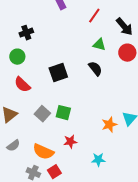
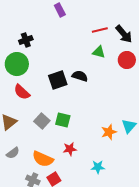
red line: (94, 16) -> (100, 30), moved, turned 42
green circle: (17, 57) -> (17, 64), size x1.5
black semicircle: (95, 69) -> (80, 76), moved, turned -35

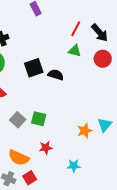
red line: (100, 30) -> (76, 29), turned -49
black square: (58, 80) -> (34, 68), moved

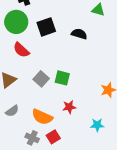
black square: (34, 68) -> (46, 27), moved

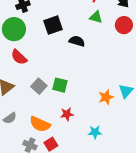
black square: (46, 27) -> (53, 25), moved

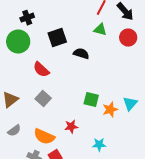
red semicircle: (19, 57) -> (41, 70), moved
green square: (60, 85) -> (91, 100), moved

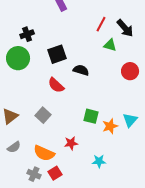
green triangle: (100, 30) -> (110, 45), moved
red circle: (128, 38) -> (130, 71), moved
red semicircle: (41, 70) -> (56, 85), moved

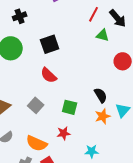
black cross: (27, 34) -> (20, 16), moved
black semicircle: (81, 70) -> (101, 95), moved, turned 42
green square: (91, 116) -> (70, 107), moved

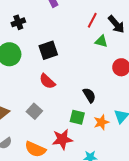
black semicircle: (101, 95) -> (89, 95), moved
green square: (70, 107) -> (77, 117), moved
red star: (64, 133) -> (62, 139), size x1.5

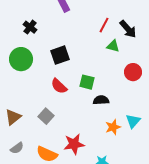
black cross: (18, 22) -> (30, 27), turned -32
black semicircle: (89, 95) -> (101, 100), turned -63
green square: (77, 117) -> (87, 82), moved

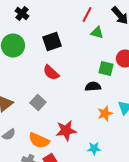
red line: (104, 25) -> (87, 14), moved
green triangle: (113, 46) -> (97, 32), moved
green square: (87, 82) -> (106, 68), moved

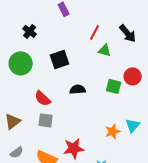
red semicircle: (51, 72) -> (43, 98), moved
black semicircle: (93, 86) -> (78, 89), moved
gray square: (38, 102) -> (46, 120), turned -35

